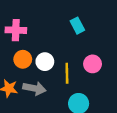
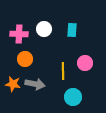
cyan rectangle: (77, 26) -> (72, 30), turned 32
white circle: (45, 62) -> (44, 29), moved

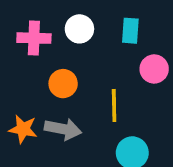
orange circle: (25, 59) -> (63, 84), moved
pink circle: (85, 63) -> (154, 69), moved

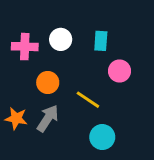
yellow line: (114, 105) -> (88, 100), turned -55
gray arrow: (63, 129) -> (48, 118), turned -68

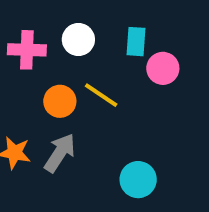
pink circle: (120, 71) -> (163, 68), moved
yellow line: (88, 100) -> (101, 95), moved

